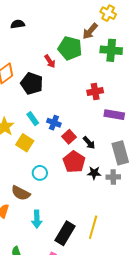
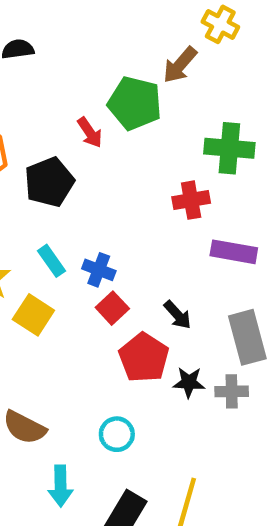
green cross: (111, 50) -> (229, 148), moved
black pentagon: (32, 83) -> (49, 182), turned 30
red square: (69, 137) -> (112, 308), moved
cyan circle: (40, 173) -> (117, 434), moved

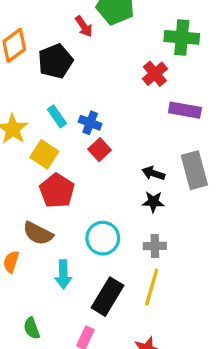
red cross: (191, 200) -> (155, 74), turned -30
black arrow: (178, 315) -> (153, 173), moved, turned 150
red pentagon: (144, 358) -> (57, 191), moved
gray cross: (232, 391) -> (155, 246), moved
cyan circle: (117, 434) -> (103, 238), size x1.4

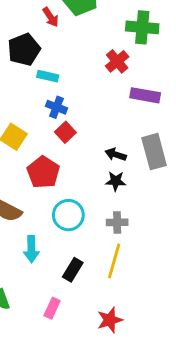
cyan rectangle: (57, 116) -> (48, 76), moved, turned -42
red pentagon: (57, 191) -> (43, 172), moved
black rectangle: (107, 297) -> (73, 270), size x0.7

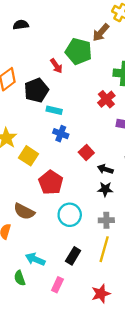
red square: (65, 132) -> (86, 153), moved
cyan arrow: (31, 249) -> (35, 259), moved, turned 114

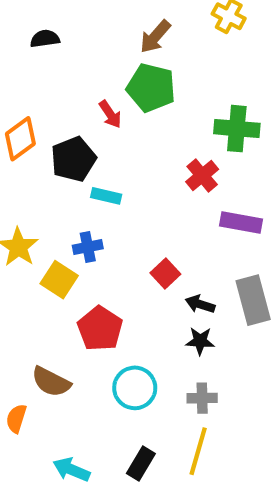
brown arrow: (101, 32) -> (155, 37), moved
blue cross: (61, 134) -> (88, 247), moved, turned -32

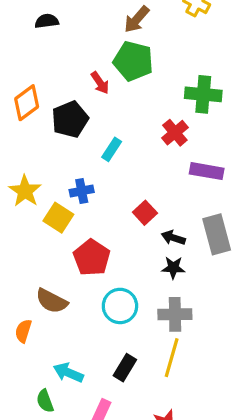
cyan rectangle: (106, 196) -> (112, 149), moved, turned -70
gray cross: (202, 398) -> (175, 314), size x1.4

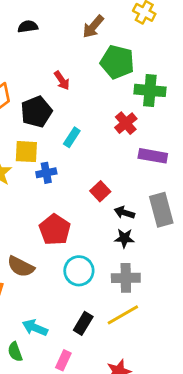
black semicircle: (47, 21) -> (28, 27), moved
green pentagon: (133, 61) -> (117, 62), moved
yellow square: (58, 218) -> (26, 152), moved, turned -30
yellow line: (172, 358) -> (123, 315), turned 44

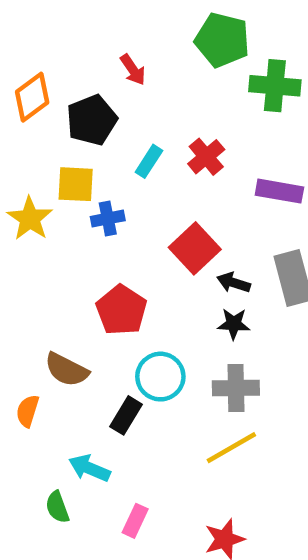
red cross: (126, 123) -> (206, 157), moved
red square: (100, 191) -> (195, 248), size x1.5
black rectangle: (83, 323) -> (126, 415), moved

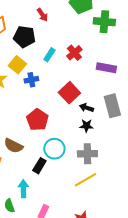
black pentagon: (92, 120) -> (24, 37), turned 30
yellow square: (76, 184) -> (17, 65), turned 36
cyan arrow: (89, 468) -> (23, 189), turned 66

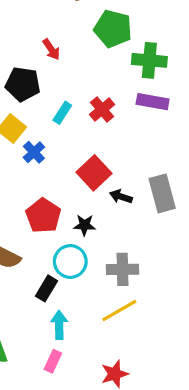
purple rectangle: (106, 68) -> (153, 102), moved
blue cross: (31, 80) -> (34, 152), turned -32
black star: (86, 126) -> (85, 225), moved
cyan arrow: (23, 189) -> (59, 325), moved

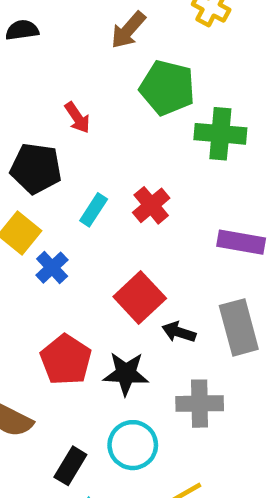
purple rectangle: (153, 102) -> (241, 242), moved
black star: (85, 225) -> (126, 374), size x1.4
cyan circle: (70, 261) -> (133, 445), moved
gray cross: (123, 269) -> (200, 404), moved

